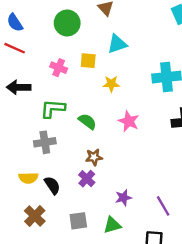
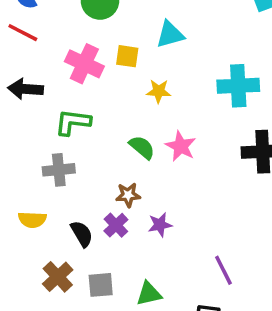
pink cross: (59, 68) -> (84, 64), size x1.5
green semicircle: (87, 121) -> (142, 147), moved
black semicircle: (52, 185) -> (82, 234), moved
purple star: (123, 198) -> (160, 225), moved
brown cross: (35, 216) -> (58, 277), moved

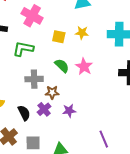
yellow square: (127, 56) -> (59, 37), moved
yellow star: (159, 91) -> (82, 33), moved
gray cross: (59, 170) -> (34, 79), moved

